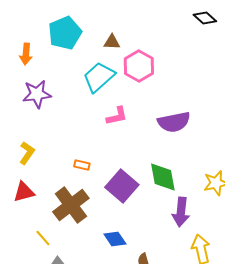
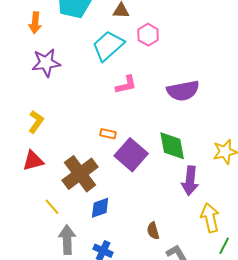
pink hexagon: (139, 66) -> (148, 35), size x0.7
orange rectangle: (82, 165) -> (108, 134), moved
blue diamond: (115, 239) -> (100, 208), moved, turned -75

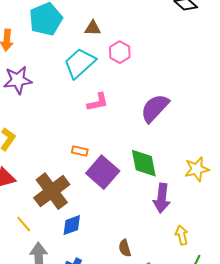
purple semicircle: (183, 91) -> (155, 108), turned 144
yellow arrow: (210, 218) -> (182, 235), size x0.7

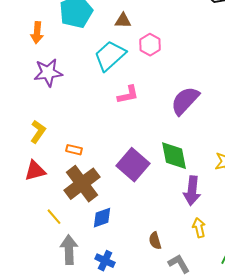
orange rectangle: (80, 151) -> (74, 150), moved
yellow arrow: (182, 235) -> (199, 228), moved

